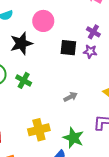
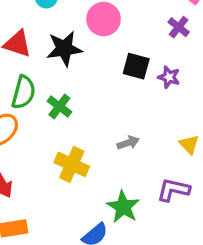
purple cross: (93, 32) -> (179, 27), moved
yellow cross: (39, 130) -> (72, 164), moved, turned 30

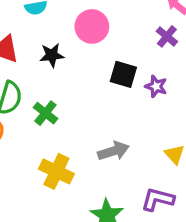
black star: (64, 49) -> (52, 55), size x0.7
gray arrow: (128, 143) -> (113, 151), size x1.4

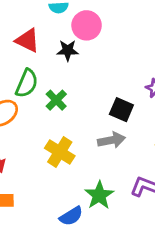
pink circle: (92, 26) -> (87, 25), moved
black square: (123, 74) -> (121, 110), moved

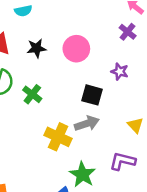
pink circle: (87, 25) -> (76, 49), moved
yellow cross: (60, 152) -> (58, 137), moved

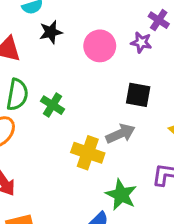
black star: (37, 48) -> (51, 32), moved
purple star: (120, 72) -> (141, 42), moved
black square: (92, 95) -> (138, 95), moved

